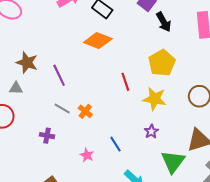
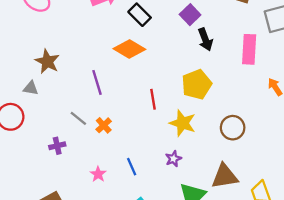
purple line: (59, 75) -> (97, 82), moved
purple cross: (47, 136) -> (57, 146), turned -32

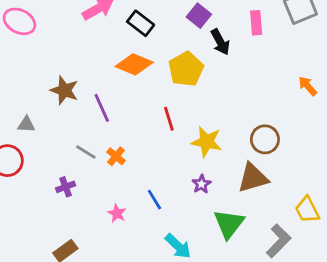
pink rectangle: (249, 49) -> (256, 23), moved, size x0.7
brown star: (47, 61) -> (64, 90), moved
yellow pentagon: (197, 84) -> (186, 69), moved
brown triangle: (225, 176) -> (253, 178), moved

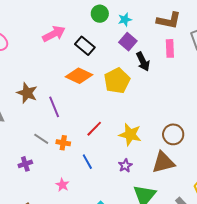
red line: (169, 119) -> (94, 129), moved, turned 60
orange cross: (116, 156) -> (63, 143), turned -32
blue line: (154, 200) -> (87, 162), moved

